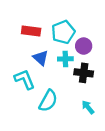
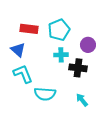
purple circle: (84, 46) -> (88, 45), moved
blue triangle: (41, 58) -> (18, 50), moved
cyan semicircle: (48, 101) -> (45, 94), turned 65

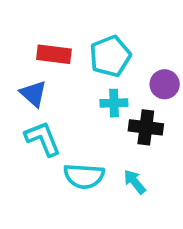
cyan arrow: (82, 100) -> (135, 182), moved

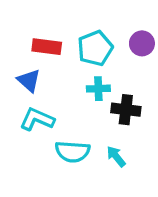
purple circle: (165, 84) -> (142, 43), moved
cyan L-shape: (43, 139) -> (37, 119), turned -44

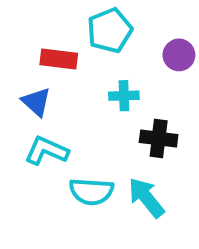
cyan pentagon: (95, 48) -> (110, 30), moved
cyan cross: (98, 89) -> (124, 96), moved
cyan arrow: (116, 156) -> (146, 198), size x1.5

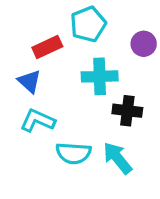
red rectangle: (59, 59) -> (47, 47), turned -32
cyan cross: (124, 96) -> (100, 76), size x1.5

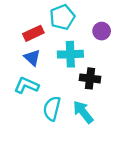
blue triangle: (29, 81) -> (32, 58), moved
cyan semicircle: (73, 153) -> (52, 109), turned 100

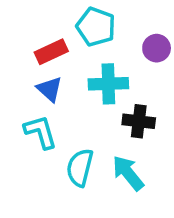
cyan pentagon: (62, 17) -> (96, 27), turned -30
cyan L-shape: (26, 85) -> (41, 132), turned 50

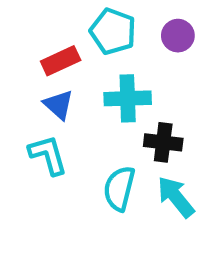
purple circle: (157, 48) -> (178, 36), moved
cyan semicircle: (80, 168) -> (119, 188), moved
cyan arrow: (128, 173) -> (176, 197), moved

